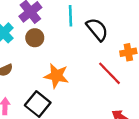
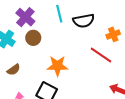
black semicircle: (97, 29) -> (84, 21), turned 130

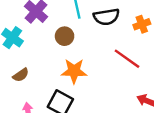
orange cross: (113, 34) -> (142, 24), moved
brown circle: (33, 38) -> (65, 36), moved

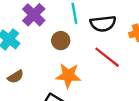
red line: (127, 59) -> (107, 57), moved

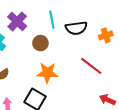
red line: (107, 57) -> (91, 66), moved

